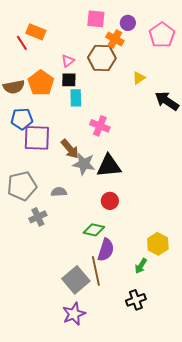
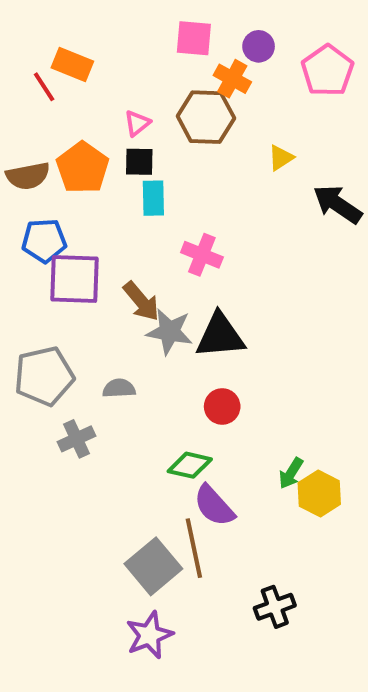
purple semicircle: (106, 250) -> (214, 506), turned 120
green arrow: (141, 266) -> (291, 473), moved

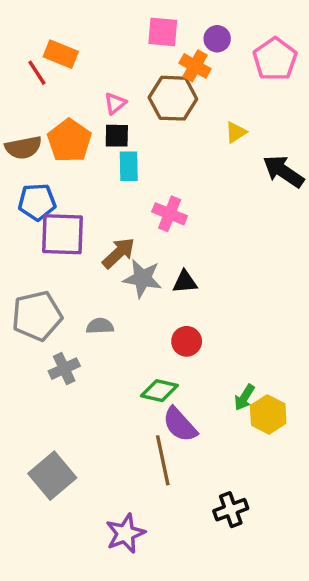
brown arrow: (141, 301) -> (119, 253), turned -93
black triangle: (220, 336) -> (185, 282), size x0.6
gray square: (153, 566) -> (52, 476), moved

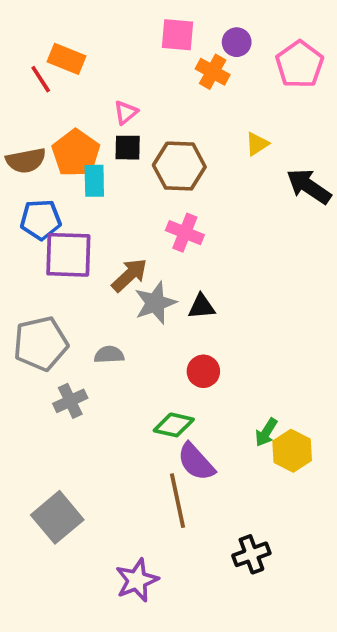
brown hexagon: (173, 98) -> (179, 166), moved
cyan rectangle: (129, 166) -> (94, 181), moved
gray star: (142, 278) -> (155, 303), turned -30

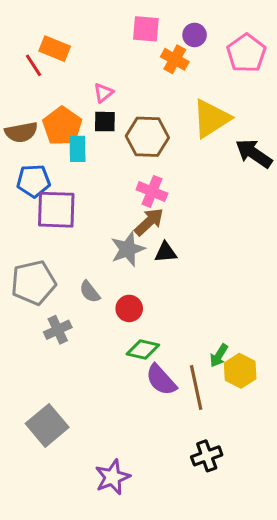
yellow triangle: (257, 144) -> (211, 119), size x2.0
brown arrow: (129, 275) -> (149, 222), moved
gray semicircle: (109, 355) -> (90, 292), turned -125
red circle: (203, 371) -> (129, 308), moved
brown line: (177, 501) -> (196, 387), moved

